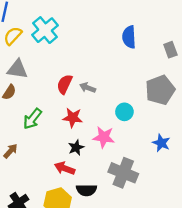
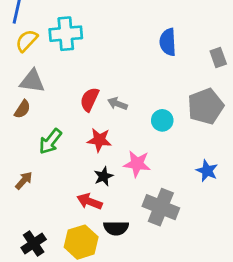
cyan cross: (45, 30) -> (66, 34), turned 35
cyan circle: (124, 112) -> (162, 120), moved

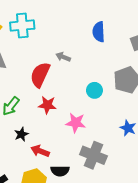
red semicircle: (90, 99) -> (40, 75), size x1.4
gray arrow: (117, 104) -> (63, 57), moved
black star: (103, 176) -> (21, 134), moved

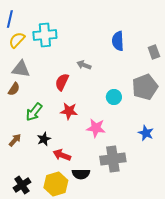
red semicircle: (40, 75) -> (62, 82), size x0.7
gray cross: (93, 155) -> (113, 159), turned -30

